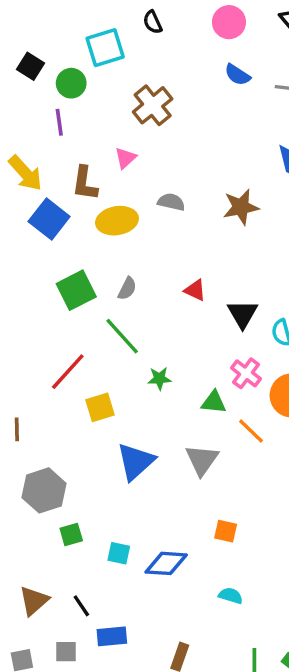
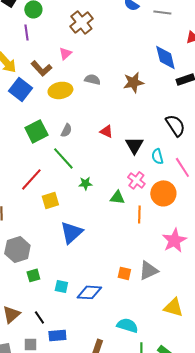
brown L-shape: (85, 183) -> (41, 68), turned -50
orange line: (251, 431) -> (139, 214), turned 48
gray triangle: (202, 460) -> (148, 270), moved, turned 30
cyan semicircle: (231, 596) -> (127, 325), moved, size x1.5

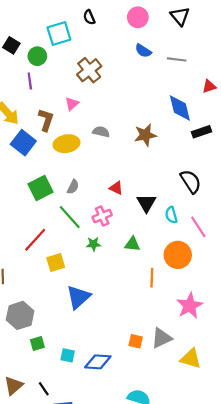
brown L-shape: (41, 68) -> (46, 120), turned -120
pink cross: (136, 180) -> (102, 216), moved, turned 30
green triangle: (117, 197) -> (132, 244), moved
yellow triangle: (173, 307) -> (191, 359), moved

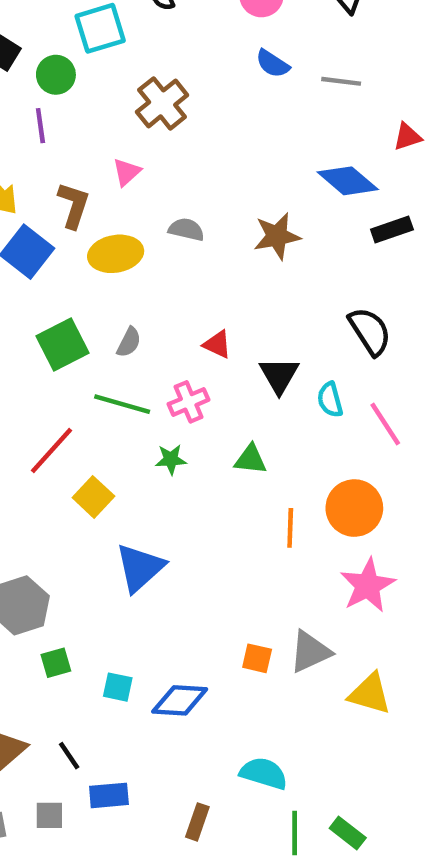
blue diamond: (180, 108) -> (348, 181), turned -36
green line: (70, 217) -> (122, 404), turned -32
orange circle: (178, 255) -> (354, 508), moved
yellow square: (56, 262) -> (93, 497), turned -30

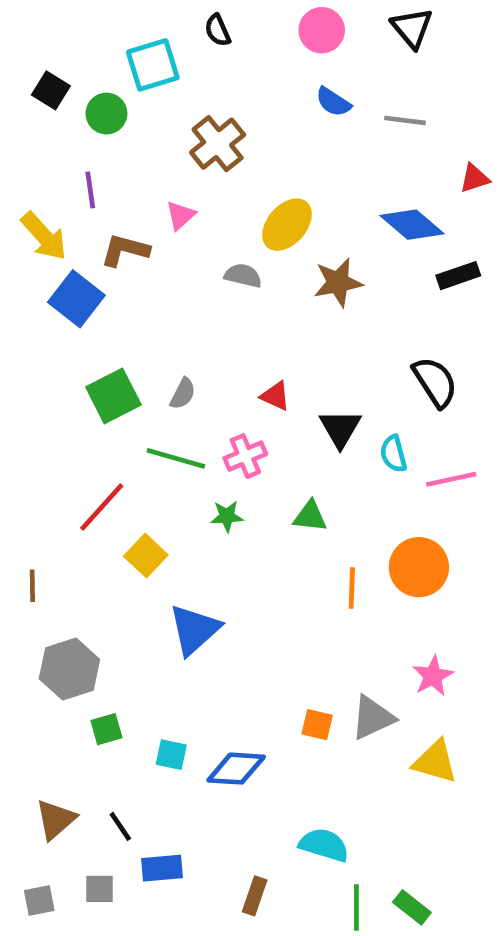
purple line: (40, 126) -> (90, 190), moved
brown L-shape: (74, 205) -> (125, 250), turned -93
yellow ellipse: (116, 254) -> (287, 225), moved, turned -39
pink line: (385, 424) -> (451, 479), turned -69
pink star: (368, 585) -> (433, 676), moved, size x0.7

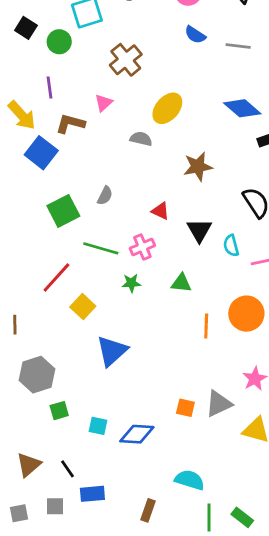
brown star: (338, 282) -> (198, 167), moved
gray semicircle: (183, 394) -> (105, 196), moved

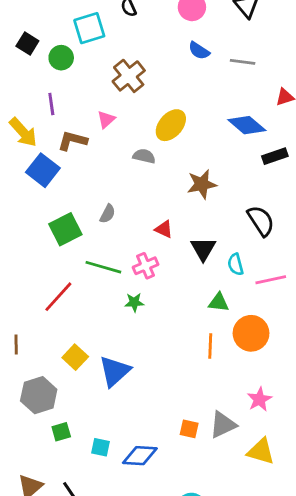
green triangle: (181, 283) -> (219, 302), moved
yellow square: (83, 307) -> (75, 357), moved

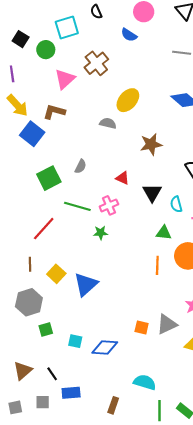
blue semicircle: (199, 51) -> (129, 35), moved
purple line: (51, 104) -> (12, 74), moved
pink triangle: (106, 120) -> (65, 79), moved, size x1.5
brown line: (16, 345) -> (30, 264), moved

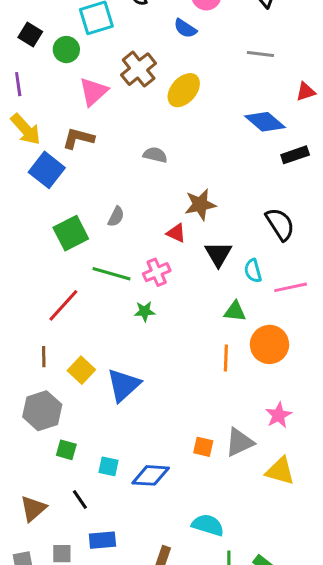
yellow ellipse: (128, 100) -> (184, 90), moved
brown star: (151, 144) -> (200, 205), moved
green square: (46, 330) -> (66, 450), turned 32
black line: (52, 374) -> (80, 499), moved

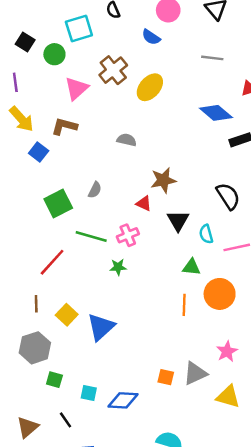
blue square: (47, 170) -> (39, 152), size x0.7

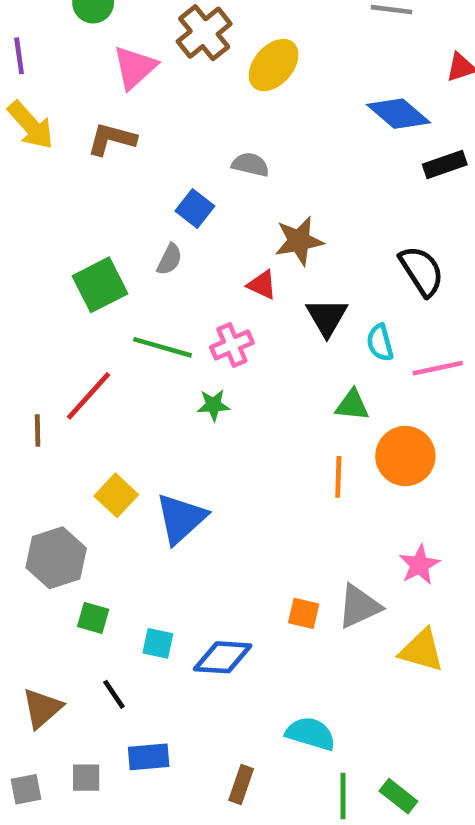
gray semicircle: (127, 140) -> (250, 165), moved
blue square: (39, 152) -> (195, 208), moved
brown line: (36, 304) -> (38, 431), moved

